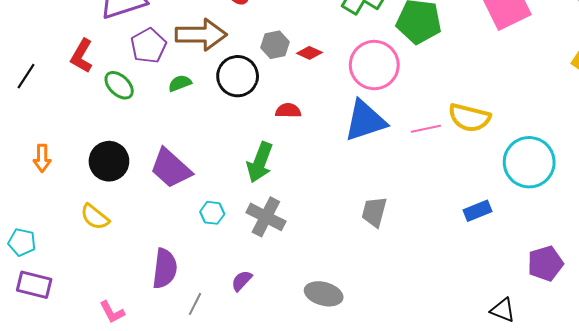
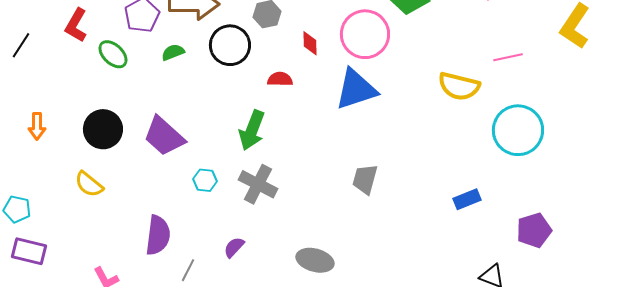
red diamond: (309, 53) -> (310, 43), moved, turned 65
pink line: (426, 129) -> (508, 57), moved
blue rectangle: (478, 211) -> (467, 199), moved

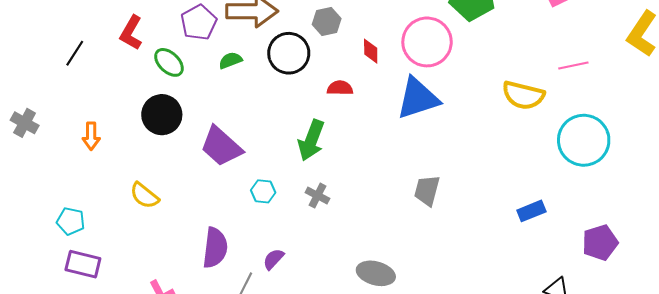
black circle: (103, 129) -> (162, 115), moved
gray cross: (258, 184) -> (317, 196), size x0.6
purple semicircle: (234, 247) -> (273, 259), moved

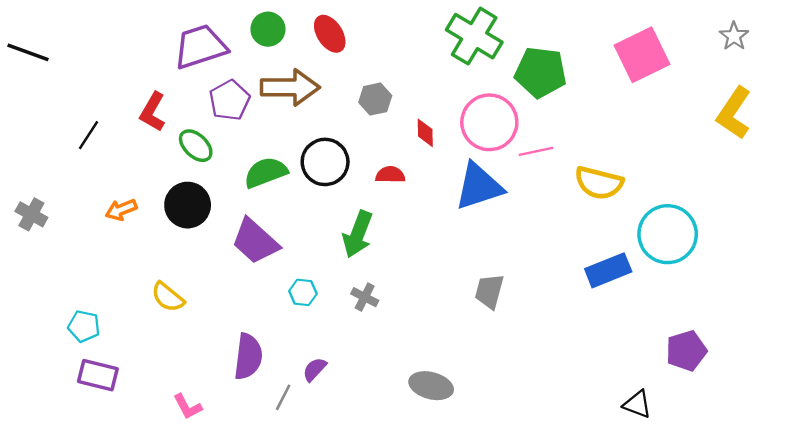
black circle: (289, 53) -> (325, 162), moved
green semicircle: (230, 60) -> (266, 172), moved, size x1.6
pink line: (573, 65) -> (536, 151), moved
orange arrow: (91, 136) -> (121, 210), moved, turned 68
blue rectangle: (531, 211) -> (608, 270), moved, size x1.4

